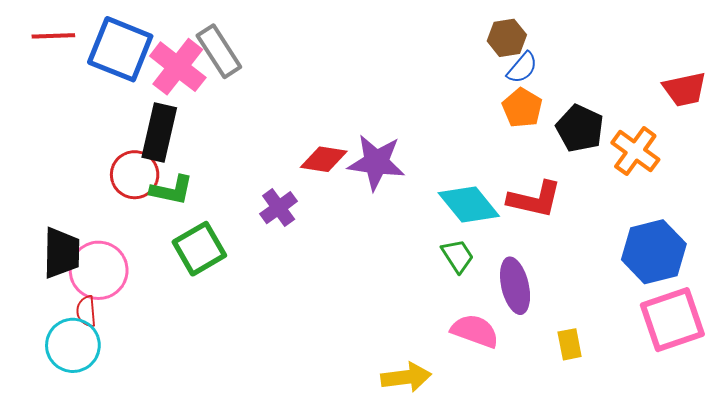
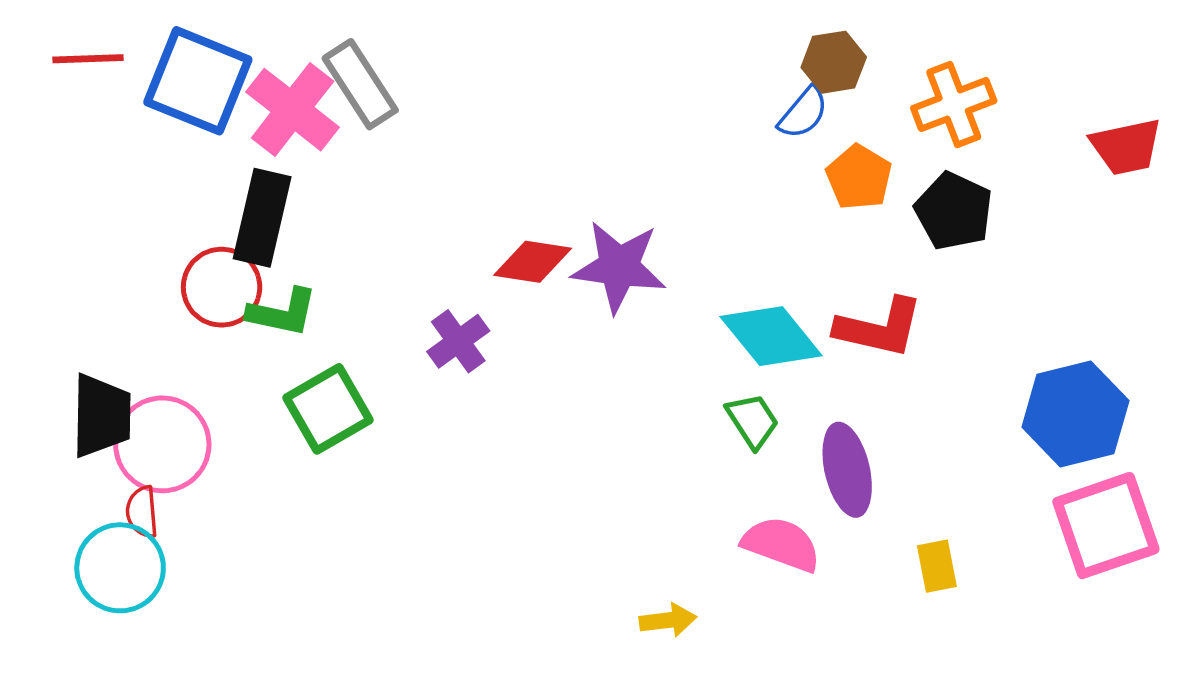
blue semicircle: (522, 68) -> (803, 113), moved
orange cross: (635, 151) -> (954, 104), moved, turned 33
yellow arrow: (406, 377) -> (668, 620), size x0.7

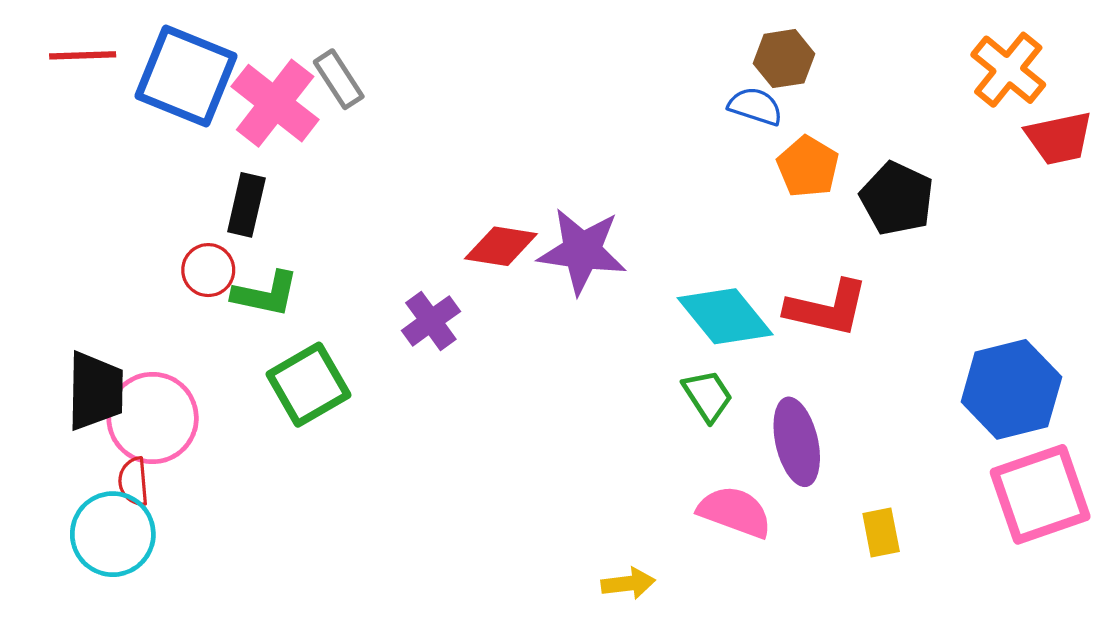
gray rectangle: (360, 84) -> (339, 79), size x0.7
orange cross: (954, 104) -> (1008, 70), moved, turned -30
blue semicircle: (803, 113) -> (755, 106), turned -112
black rectangle: (262, 218) -> (246, 205), size x0.7
red circle: (222, 287) -> (208, 270), size x0.7

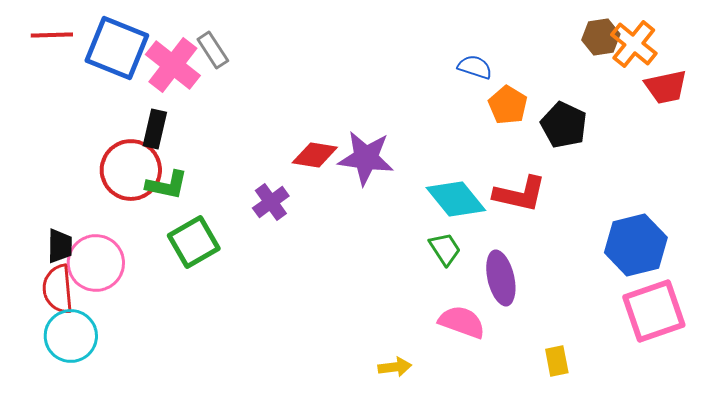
brown hexagon: (784, 59) -> (601, 37), moved
red circle: (208, 270) -> (131, 170), size x1.8
black trapezoid: (95, 391) -> (60, 246), size x0.7
red semicircle: (133, 482) -> (58, 289), moved, size x1.6
yellow rectangle: (881, 533) -> (557, 361), moved

